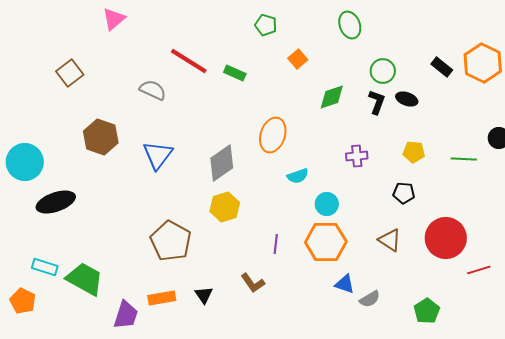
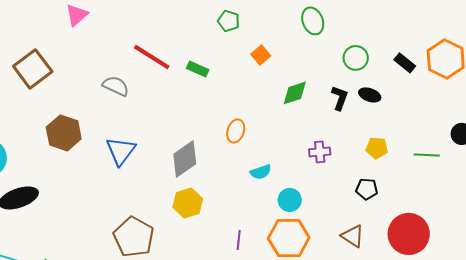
green circle: (383, 71) -> (356, 58), moved
brown square: (70, 73) -> (33, 69), size x1.4
orange ellipse: (273, 135) -> (236, 131), size x0.7

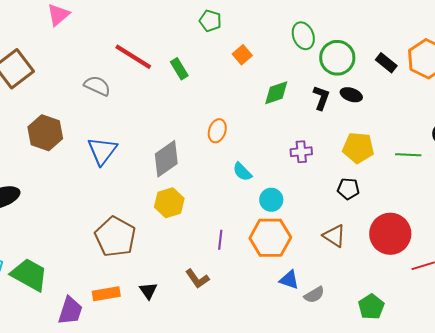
green ellipse: (313, 21) -> (303, 36), moved
green circle: (356, 58) -> (337, 58), size x1.4
green rectangle: (198, 69) -> (179, 69), turned 35
yellow pentagon: (377, 148) -> (358, 148), size x1.4
cyan semicircle: (261, 172) -> (242, 172), turned 65

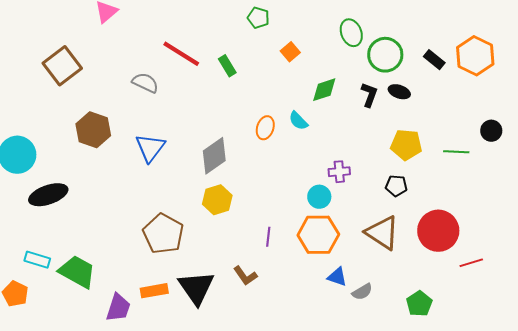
purple cross: (301, 152) -> (339, 172), moved
cyan semicircle: (242, 172) -> (298, 121), moved
brown triangle: (334, 236) -> (382, 233), size x1.5
black triangle: (148, 291) -> (196, 288), size x2.0

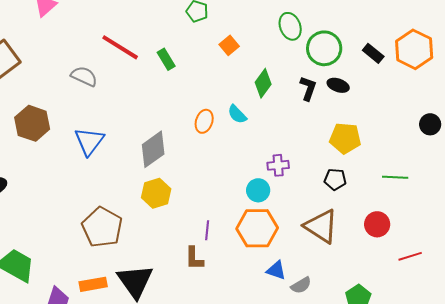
green diamond: (324, 90) -> (263, 83), turned -36
green line: (456, 152) -> (395, 177), moved
red circle: (438, 231) -> (377, 224), size x0.6
brown L-shape: (245, 276) -> (194, 258), moved, turned 35

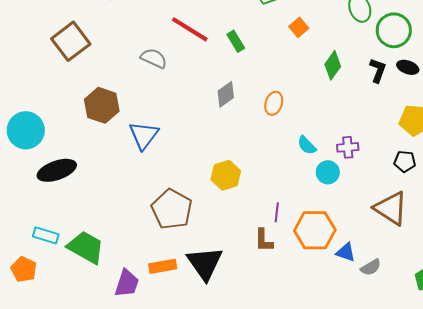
cyan semicircle: (237, 114) -> (307, 145), moved
blue triangle: (89, 141) -> (144, 135), moved
gray diamond: (153, 149) -> (226, 94), moved, size x0.7
orange hexagon: (257, 228) -> (315, 230), moved

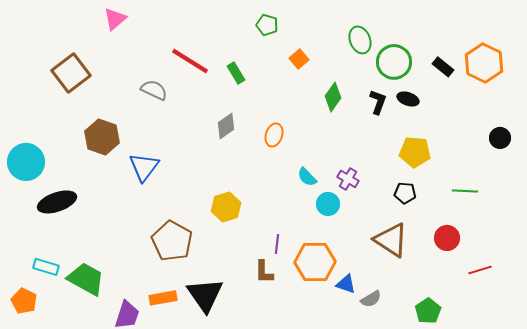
purple cross: (348, 147) -> (348, 179), turned 35

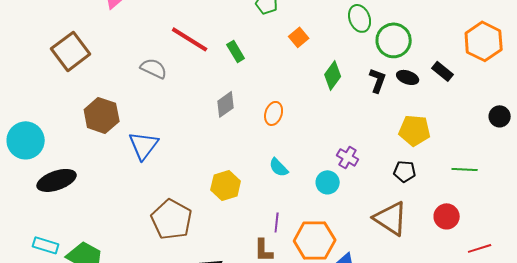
black rectangle: (443, 67) -> (443, 71), moved
cyan semicircle: (307, 177) -> (279, 167), moved

